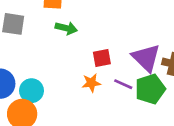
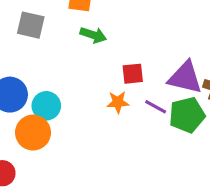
purple triangle: (146, 58) -> (185, 78), turned -36

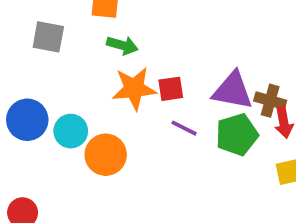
orange star: (118, 102) -> (134, 88), moved, size x1.6
purple line: (156, 107) -> (184, 128), moved
orange circle: (33, 133) -> (106, 155), moved

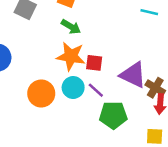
cyan circle: (71, 131) -> (73, 88), moved
green pentagon: (237, 135) -> (113, 115), moved

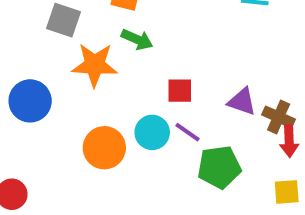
orange star: (71, 56) -> (95, 65), moved
purple triangle: (133, 75) -> (242, 101), size x0.7

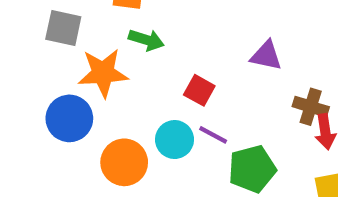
red square: (180, 91) -> (199, 90), turned 36
blue circle: (30, 101) -> (69, 118), moved
purple triangle: (242, 101) -> (266, 56), moved

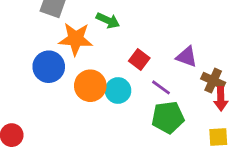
purple triangle: (266, 56) -> (187, 57), moved
purple line: (213, 135) -> (161, 87), moved
orange circle: (124, 162) -> (90, 86), moved

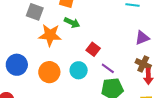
purple triangle: (187, 57) -> (142, 38), moved, turned -42
blue circle: (49, 67) -> (17, 65), moved
orange circle: (90, 86) -> (49, 72), moved

